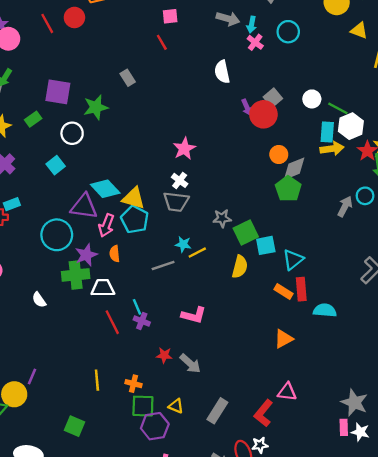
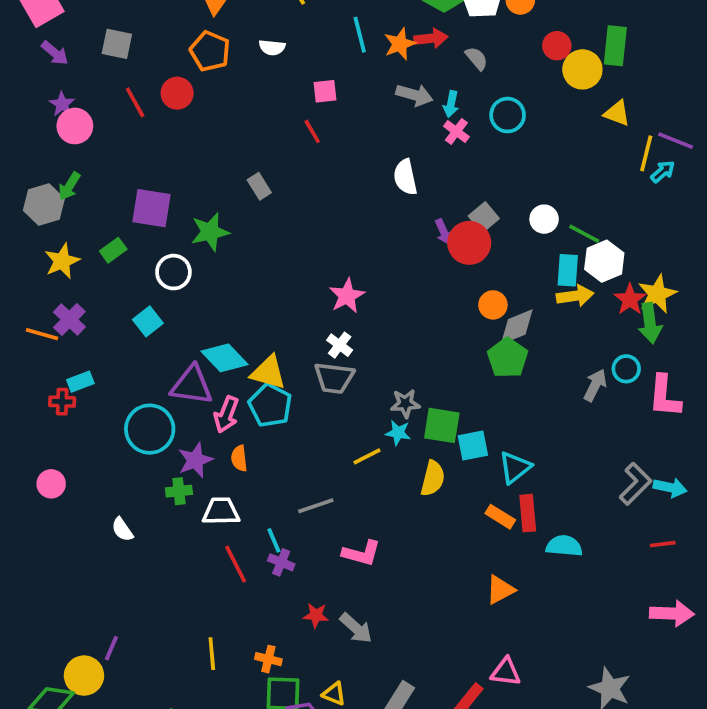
green square: (246, 232) -> (442, 425), turned 35
cyan star: (183, 244) -> (398, 433), moved
gray line: (163, 266) -> (316, 506), moved
green cross: (76, 275) -> (179, 491), size x0.6

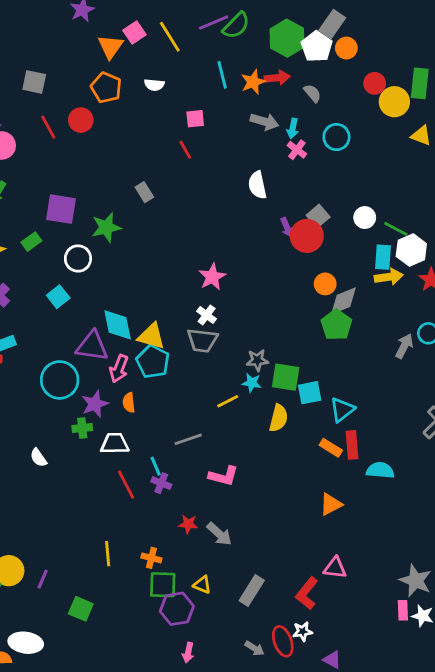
cyan diamond: (225, 358) -> (118, 325), turned 32
purple line: (111, 648) -> (43, 579), moved

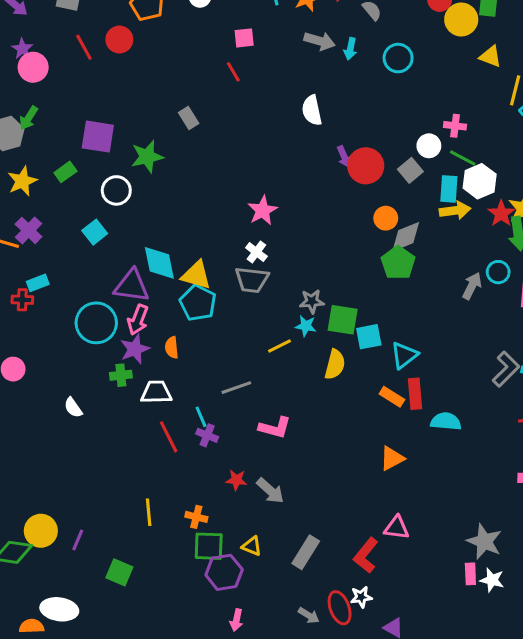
pink cross: (297, 150) -> (455, 126), moved, turned -30
gray square: (318, 216) -> (410, 170), moved
pink arrow: (119, 369) -> (138, 320), moved

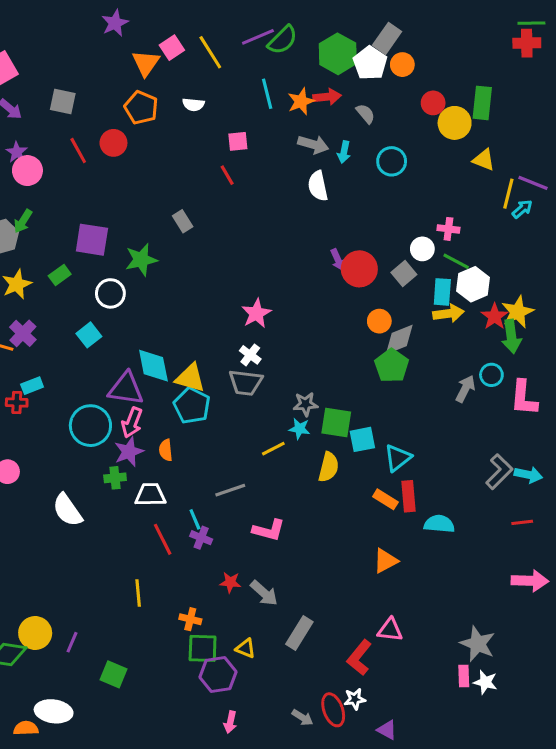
white semicircle: (312, 110) -> (318, 186), moved
white semicircle: (73, 408) -> (67, 510), size x1.6
yellow line: (149, 512) -> (138, 593), moved
gray rectangle: (306, 552) -> (299, 633), moved

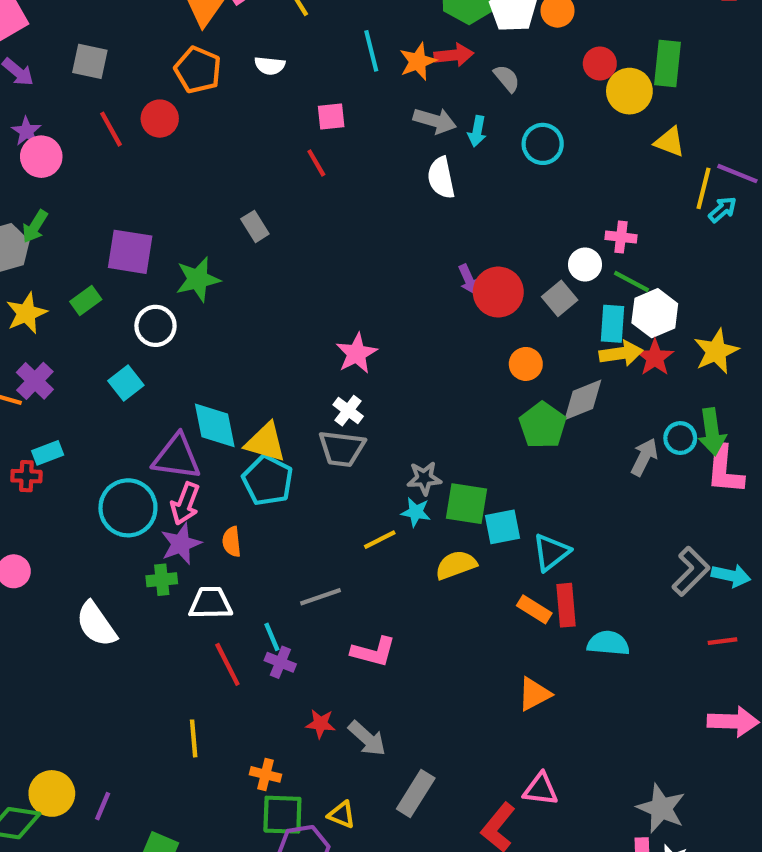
red star: (495, 317) -> (655, 358), moved
green arrow: (511, 336) -> (712, 432), moved
gray diamond: (399, 340) -> (583, 400), moved
yellow semicircle: (329, 467) -> (456, 565), turned -124

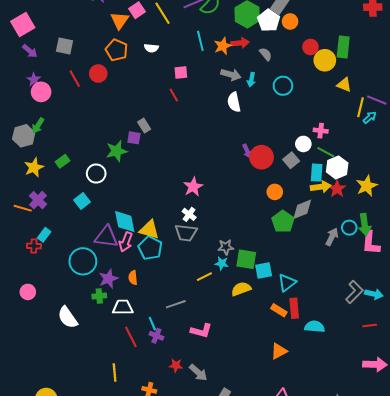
purple square: (130, 252) -> (134, 138), moved, size x0.6
cyan rectangle: (48, 453) -> (44, 235), turned -32
pink arrow: (185, 504) -> (126, 242), moved

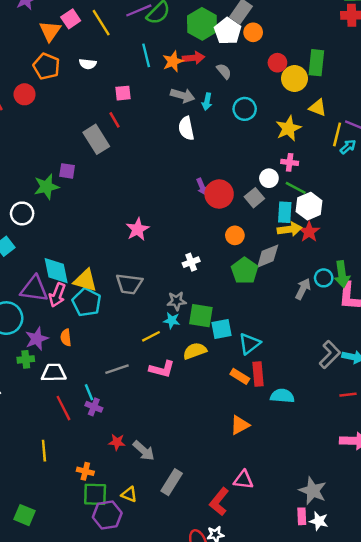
gray rectangle: (144, 126) -> (96, 139), moved, size x1.6
yellow star: (367, 186) -> (288, 128), moved
white cross: (189, 214) -> (191, 262), moved, turned 32
pink L-shape: (201, 331) -> (162, 369), moved

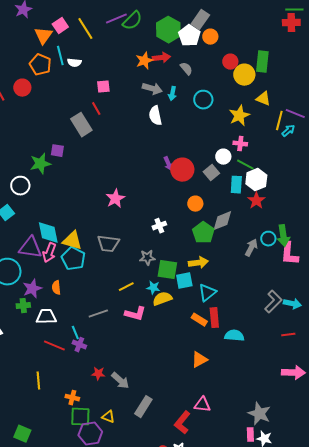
cyan line: (146, 55) -> (60, 56), moved
yellow arrow: (290, 229) -> (198, 263), moved
cyan star: (172, 320) -> (153, 288), moved
red line: (63, 408) -> (54, 346), turned -40

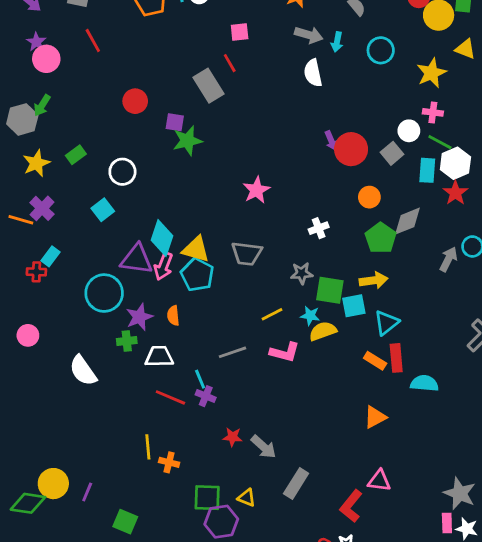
red circle: (22, 88) -> (135, 101), moved
green star: (40, 164) -> (187, 141), moved
cyan diamond: (48, 233) -> (162, 238), turned 30
orange cross: (72, 398) -> (169, 462), moved

